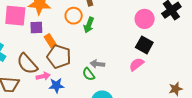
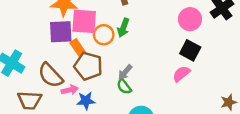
pink square: (15, 16) -> (84, 21), moved
orange circle: (74, 16) -> (104, 35), moved
purple square: (36, 27) -> (61, 32), size x1.5
gray arrow: (97, 64) -> (125, 72), moved, turned -56

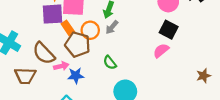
orange circle: (104, 35) -> (90, 30), moved
gray arrow: (125, 72) -> (112, 27), moved

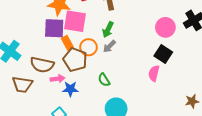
pink semicircle: (161, 51) -> (154, 73), turned -42
brown semicircle: (44, 53) -> (42, 65), turned -40

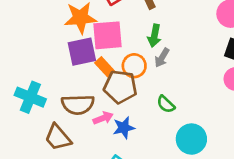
brown trapezoid: (22, 84) -> (58, 137), turned 55

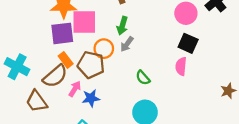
orange rectangle: (104, 67) -> (66, 60), moved
green semicircle: (166, 104) -> (143, 78), moved
brown semicircle: (78, 105) -> (55, 76), turned -44
pink arrow: (103, 118) -> (75, 89), turned -42

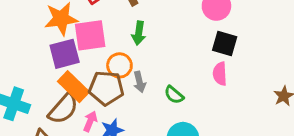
gray arrow: (127, 44) -> (140, 82), moved, turned -42
orange rectangle: (66, 60) -> (74, 87), size x1.5

